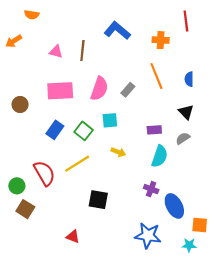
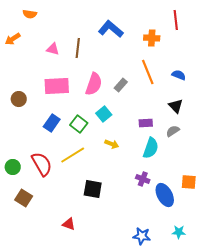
blue semicircle: (189, 79) -> (179, 75), turned 112
cyan square: (110, 120) -> (104, 114), turned -35
green circle: (17, 186) -> (13, 167), moved
orange square: (200, 225) -> (189, 182), moved
blue star: (148, 236) -> (142, 236), moved, size x0.7

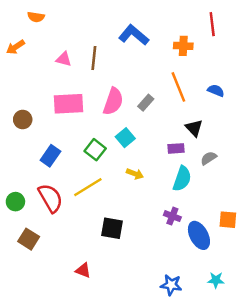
black triangle: (176, 106) -> (194, 128), moved
blue rectangle: (52, 123) -> (50, 156), moved

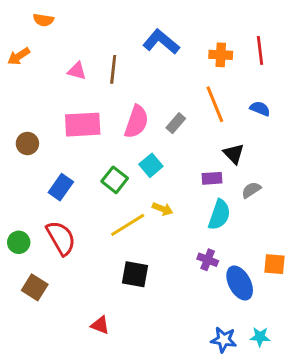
red line: (212, 24) -> (260, 50), moved
yellow line: (88, 187) -> (128, 225), moved
blue star: (171, 285) -> (224, 340), moved

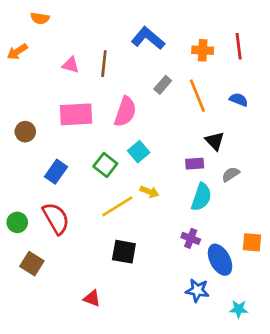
gray rectangle: (176, 123) -> (163, 85), moved
blue star: (224, 340) -> (197, 290), moved

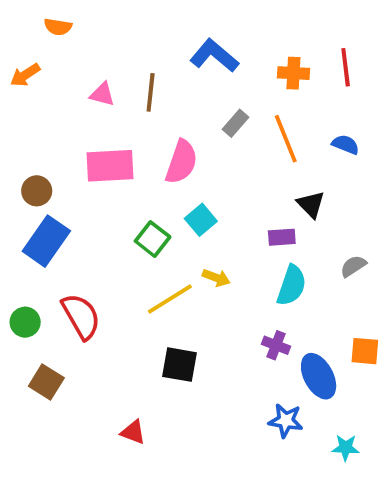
blue rectangle: (56, 172) -> (46, 241), moved, size x1.4
gray semicircle: (231, 174) -> (353, 266), moved

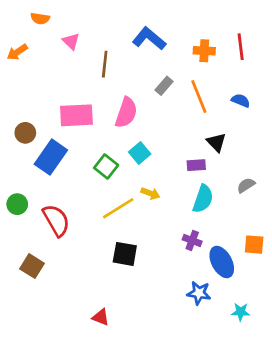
pink triangle: (102, 94) -> (71, 41), moved, turned 30
blue rectangle: (46, 241) -> (51, 157), moved
green circle: (25, 322) -> (17, 204), moved
red triangle: (133, 432) -> (101, 317), moved

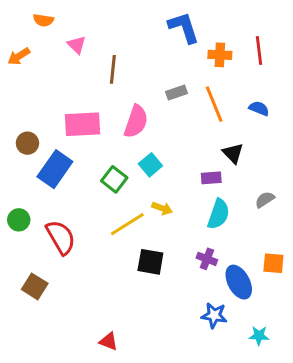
blue L-shape: (149, 39) -> (184, 27), moved, turned 32
gray rectangle: (164, 86) -> (176, 93), turned 30
black square: (125, 254) -> (150, 262), moved

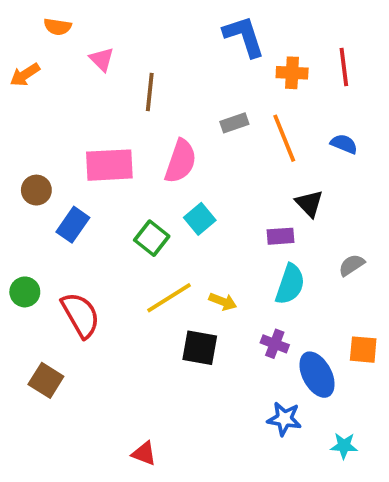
blue rectangle: (55, 169) -> (73, 225), size x0.7
yellow arrow: (162, 208) -> (223, 302), moved

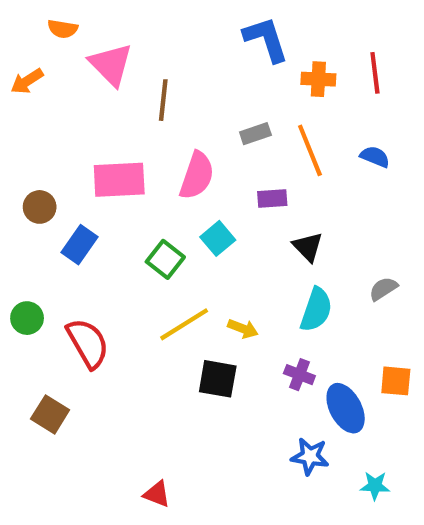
pink triangle: (102, 59) -> (111, 64), size x1.6
black triangle: (309, 204) -> (308, 247), moved
purple rectangle: (280, 236) -> (272, 199), moved

